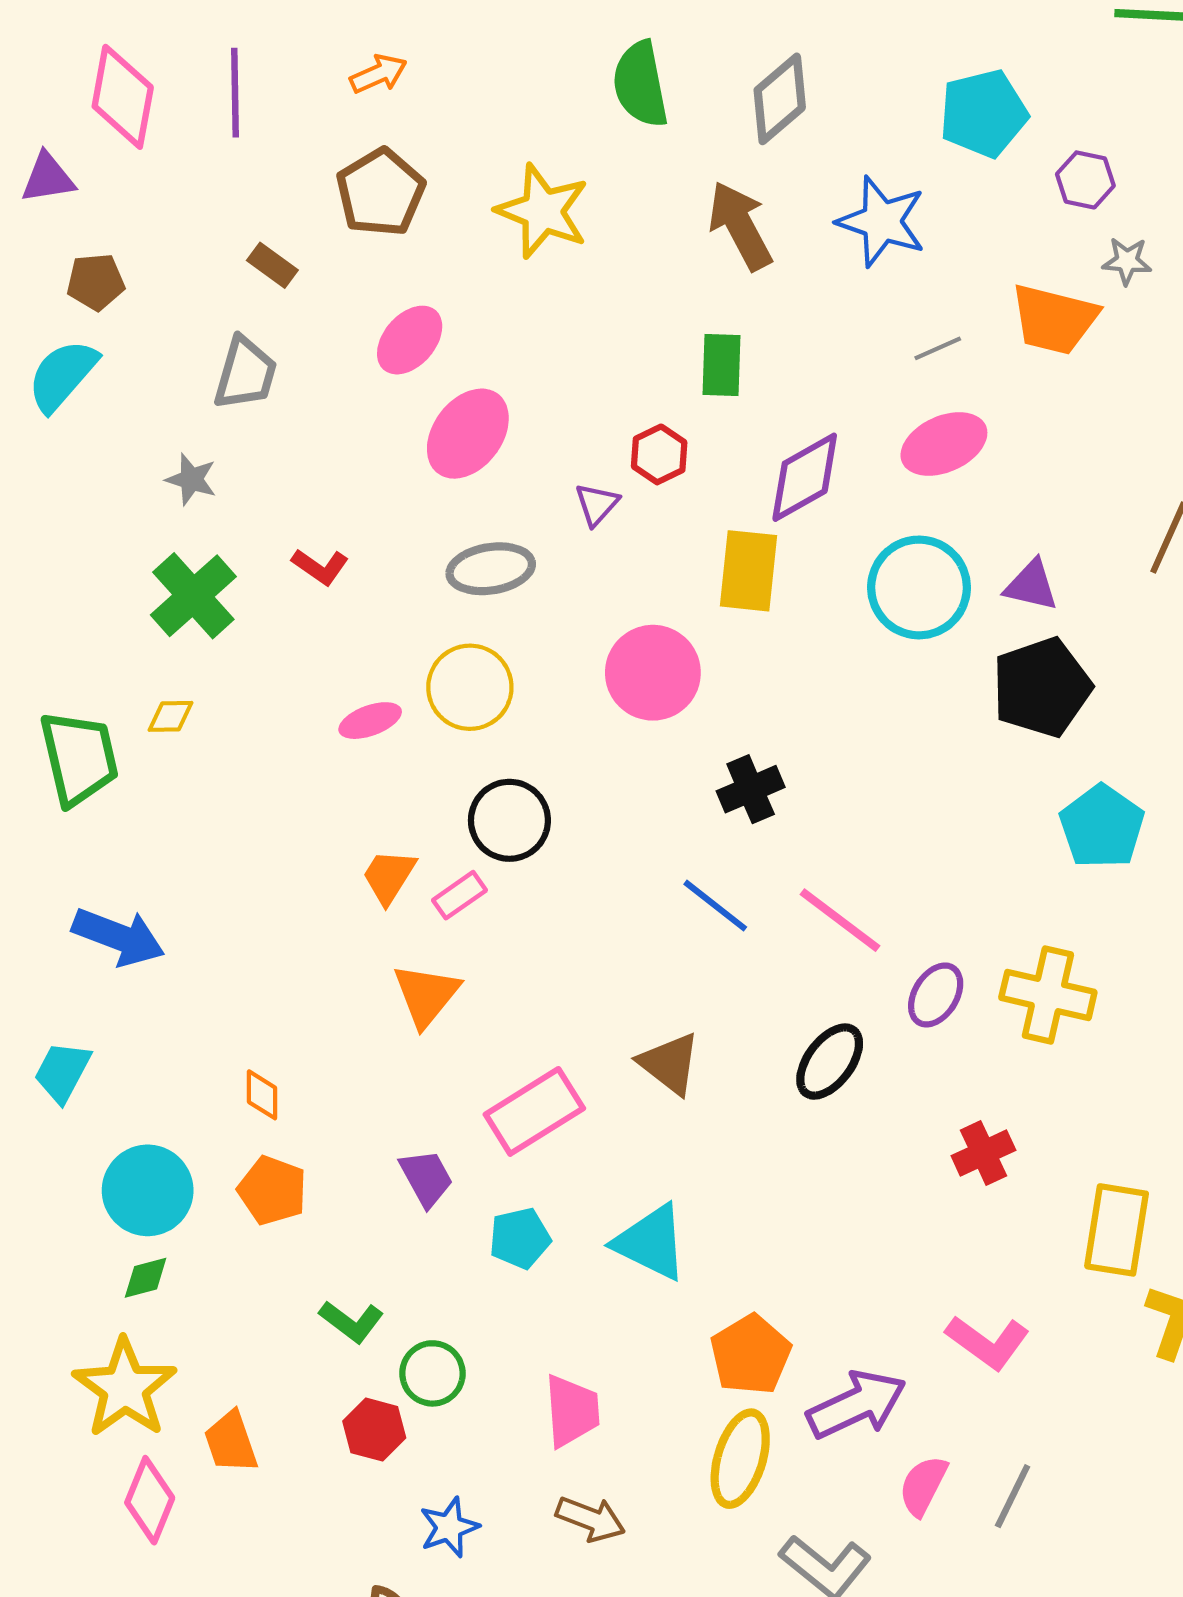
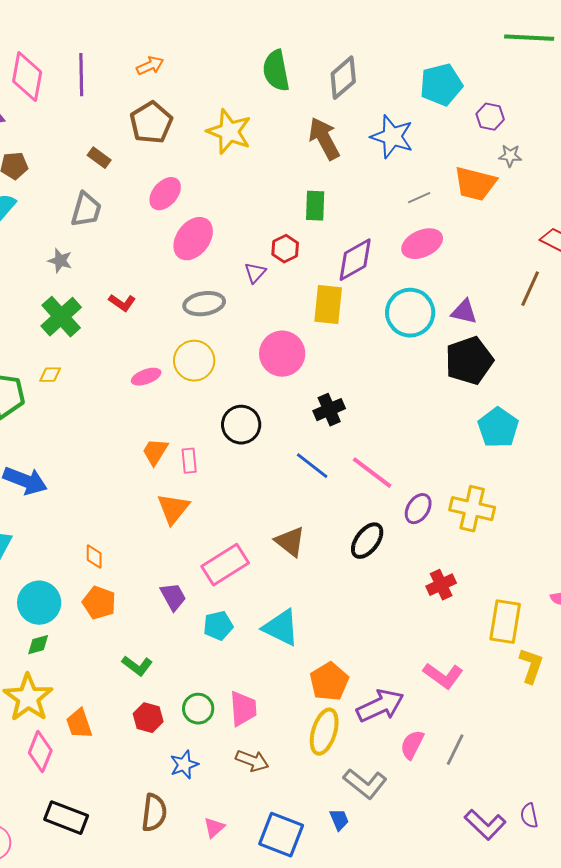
black circle: (509, 820) -> (241, 425), moved
pink rectangle: (460, 895) -> (189, 461), turned -60
green circle: (432, 1373) -> (198, 709), moved

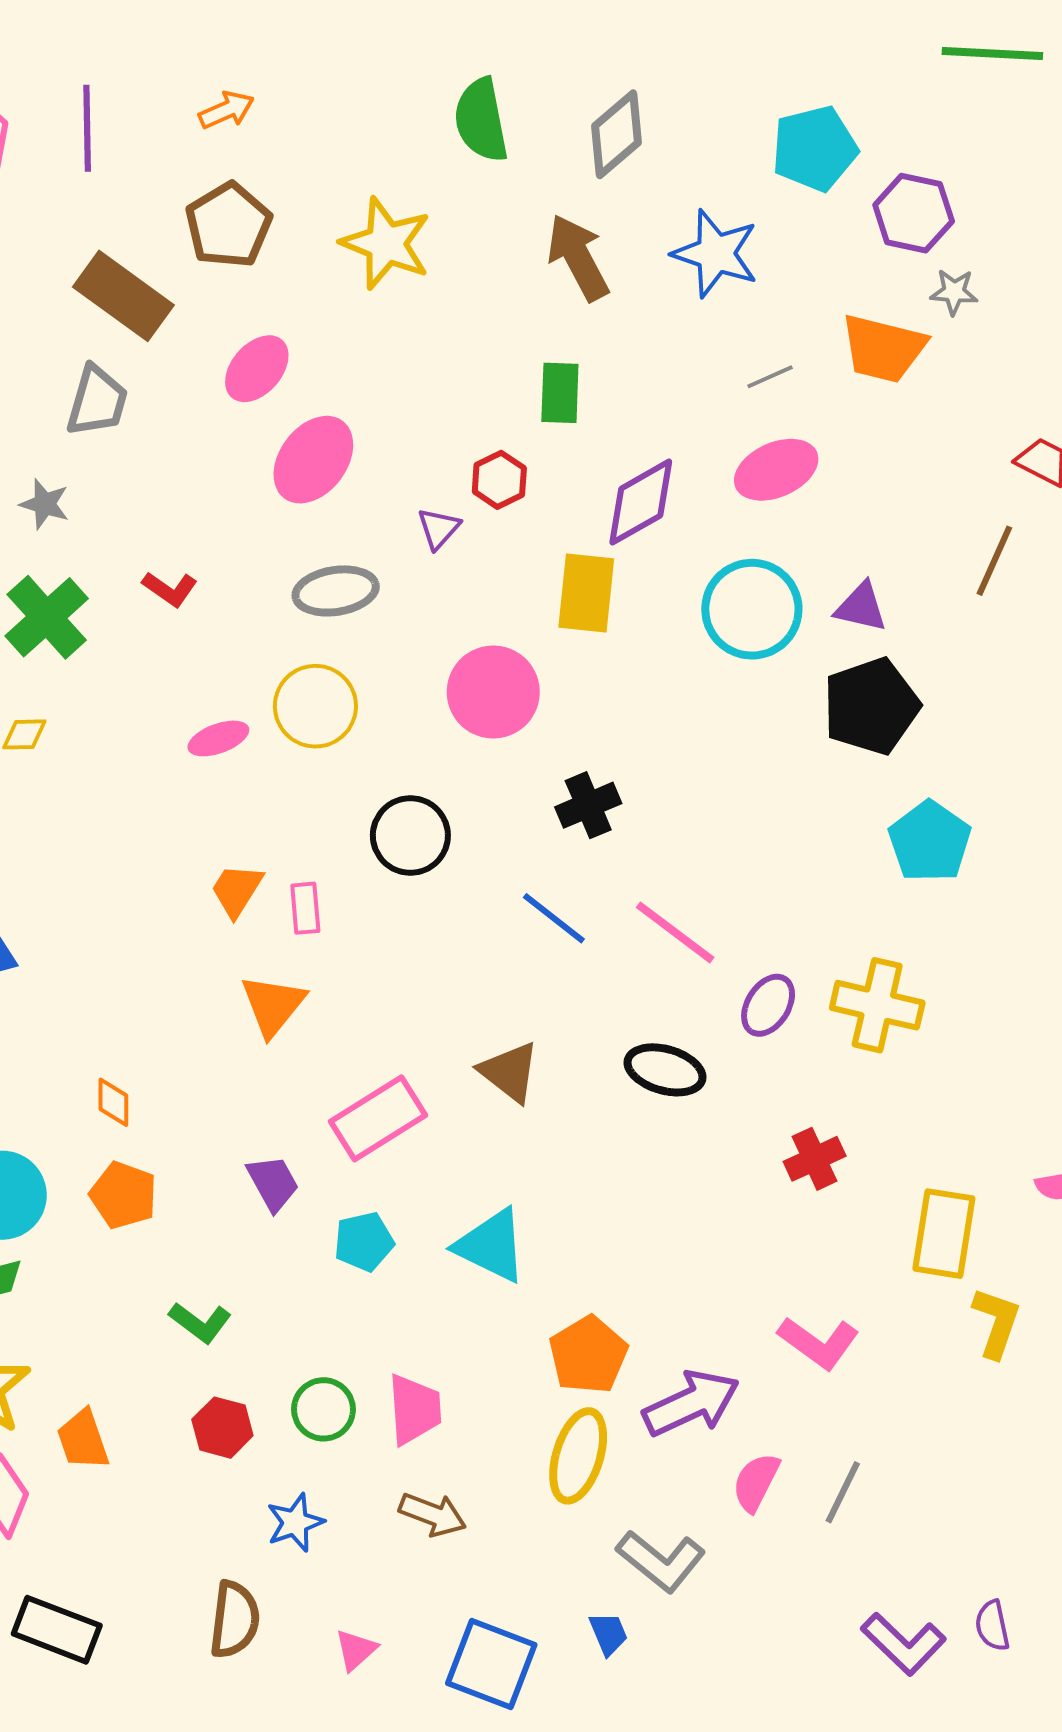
purple hexagon: (490, 117) -> (914, 213), size x1.4
brown rectangle: (99, 158) -> (123, 296), size x2.0
black ellipse: (367, 541) -> (665, 1070), turned 69

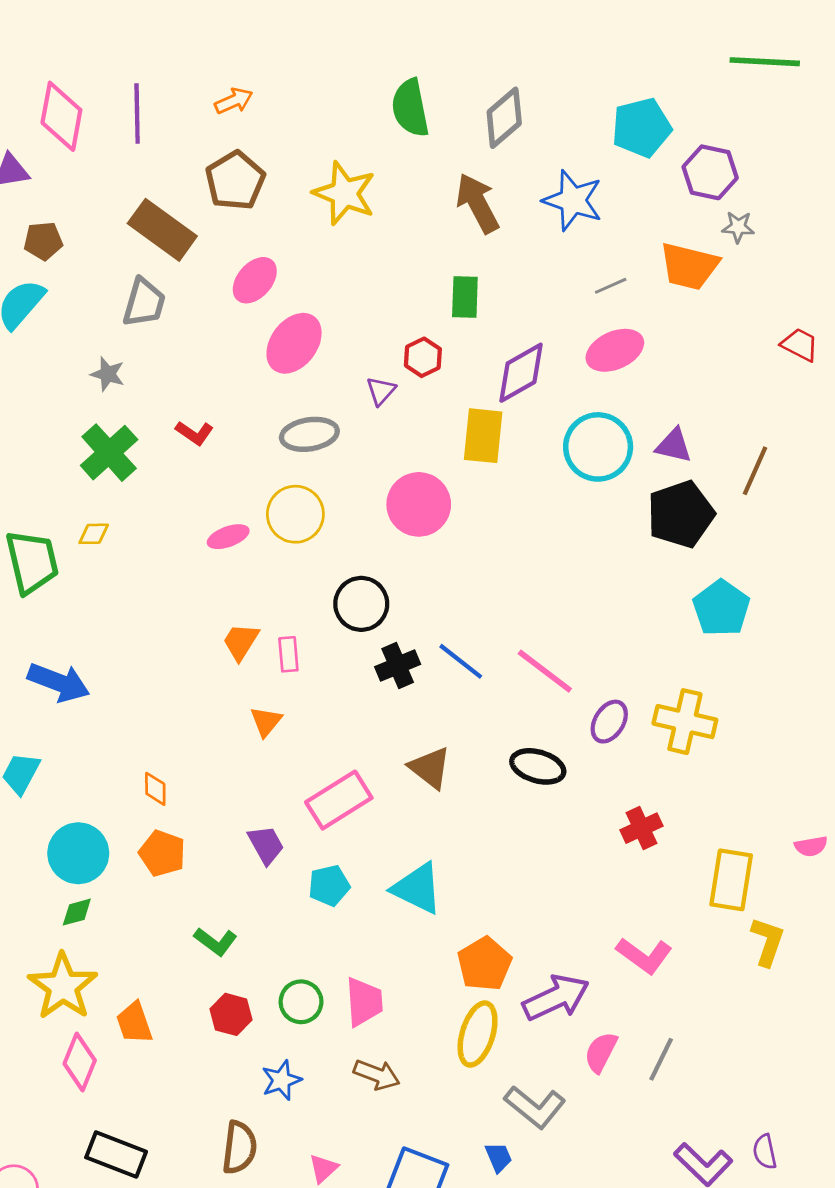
brown line: (994, 561) -> (755, 471), moved
black cross: (588, 805) -> (398, 666), moved
orange triangle: (273, 1005) -> (266, 722), size x0.7

